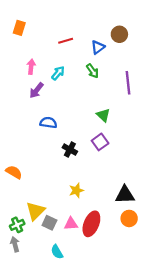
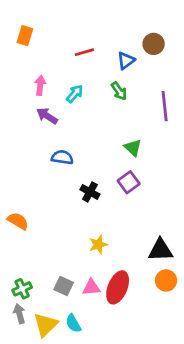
purple arrow: (37, 90) -> (47, 116), turned 84
yellow triangle: (35, 211) -> (46, 325), moved

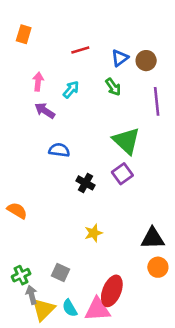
brown circle: (154, 44) -> (146, 61), moved
green triangle: (133, 148) -> (126, 141), size x1.6
pink triangle: (91, 287) -> (97, 309), moved, size x1.5
red ellipse: (118, 287) -> (112, 291), moved
gray arrow: (19, 314) -> (32, 295), moved

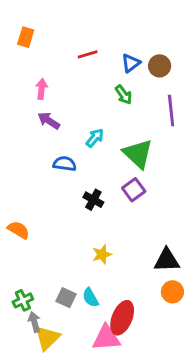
cyan arrow: (71, 90) -> (95, 138), moved
cyan semicircle: (70, 308) -> (90, 298), moved

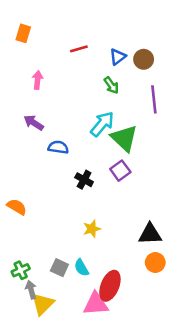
purple arrow: (49, 121) -> (34, 123), moved
cyan arrow: (95, 138) -> (102, 124), moved, size x1.5

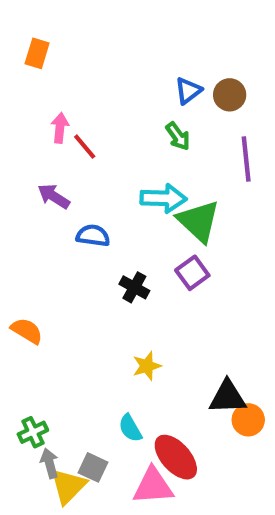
red line: (79, 49) -> (85, 147), moved, turned 66
cyan arrow: (102, 124) -> (163, 198), turned 52
black triangle: (150, 234) -> (228, 397), moved
gray square: (59, 268) -> (93, 467), moved
red ellipse: (110, 286) -> (176, 457), turned -64

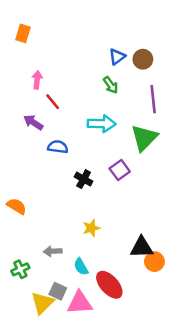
red line: (85, 147) -> (53, 102), moved
green triangle: (199, 221) -> (144, 138), moved, turned 32
gray arrow: (50, 463) -> (53, 251), moved, turned -78
pink triangle: (153, 486) -> (80, 303), moved

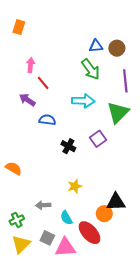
blue triangle: (117, 57) -> (96, 46), turned 32
green arrow: (111, 85) -> (91, 69), size x1.5
orange circle: (154, 262) -> (104, 214), moved
yellow triangle: (42, 303) -> (21, 244), moved

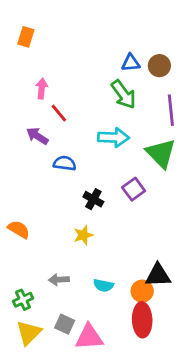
green triangle: (118, 112) -> (161, 153), turned -30
yellow star: (75, 186) -> (83, 235), moved
cyan semicircle: (66, 218) -> (103, 285), moved, turned -48
red ellipse: (89, 233) -> (142, 320), moved, turned 40

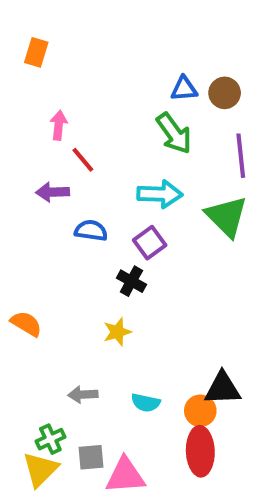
purple arrow: (37, 136) -> (53, 192), turned -35
purple square: (134, 189) -> (150, 243), moved
green cross: (23, 300) -> (50, 439), moved
gray square: (65, 324) -> (91, 457), turned -30

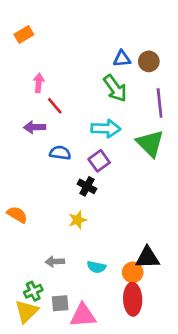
orange rectangle: (36, 52) -> (24, 35), turned 42

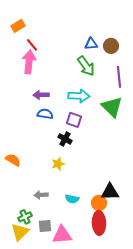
pink arrow: (39, 83) -> (29, 62), size x1.6
red line: (55, 106) -> (32, 45), moved
purple arrow: (35, 127) -> (41, 95), moved
purple square: (99, 161) -> (74, 120), turned -35

